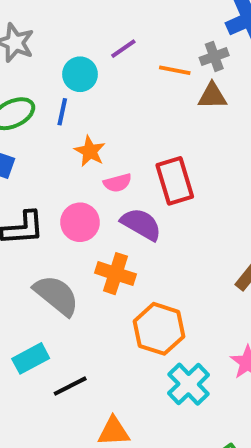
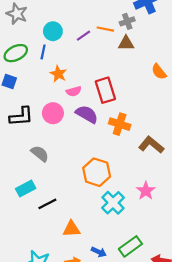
purple line: (123, 49) -> (83, 36), moved
orange cross: (116, 274) -> (120, 124), moved
gray semicircle: (56, 295) -> (40, 154), size x0.7

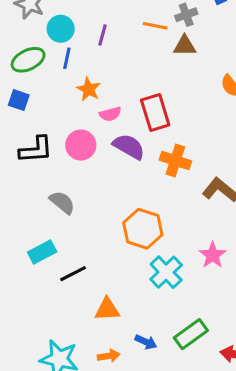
cyan circle: (53, 31) -> (61, 29), moved
purple line: (83, 36) -> (102, 35), moved, turned -40

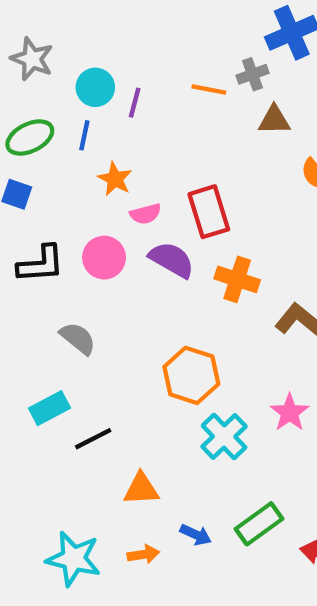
cyan circle: (61, 29) -> (95, 87), moved
brown triangle: (185, 46) -> (274, 120), moved

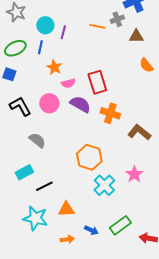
brown triangle: (274, 120) -> (136, 36), moved
black L-shape: (41, 264) -> (20, 106), turned -115
cyan star: (73, 559) -> (35, 218), moved

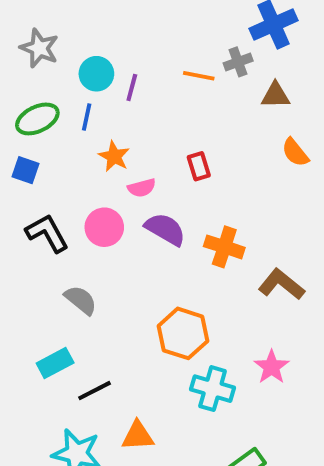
red rectangle: (97, 82) -> (199, 166), moved, size x0.6
cyan cross: (104, 185) -> (213, 389), turned -30

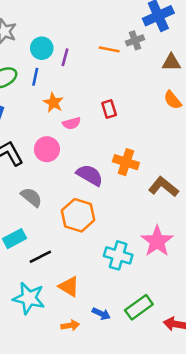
brown triangle: (275, 95) -> (171, 62), moved
purple semicircle: (165, 229) -> (90, 175), moved
orange hexagon: (183, 333) -> (78, 215), moved
pink star: (272, 367) -> (157, 241), size x1.4
orange triangle: (138, 436) -> (69, 287), turned 35

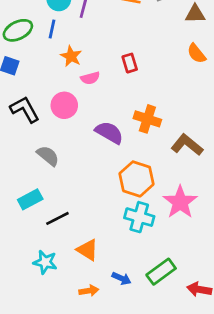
orange hexagon: (78, 215) -> (137, 179), moved
cyan star: (29, 298) -> (45, 262), size x0.7

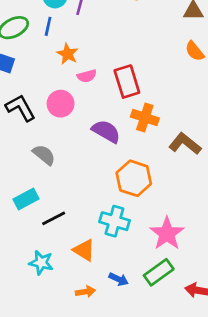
red rectangle: (130, 63) -> (127, 82), moved, size x1.6
pink star: (180, 202) -> (167, 234), moved
cyan cross: (139, 217) -> (114, 221), moved

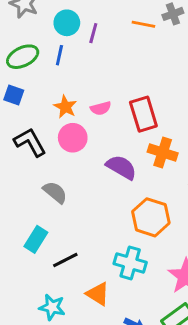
orange star: (67, 54) -> (65, 107), moved
cyan rectangle: (26, 199) -> (36, 239), turned -30

